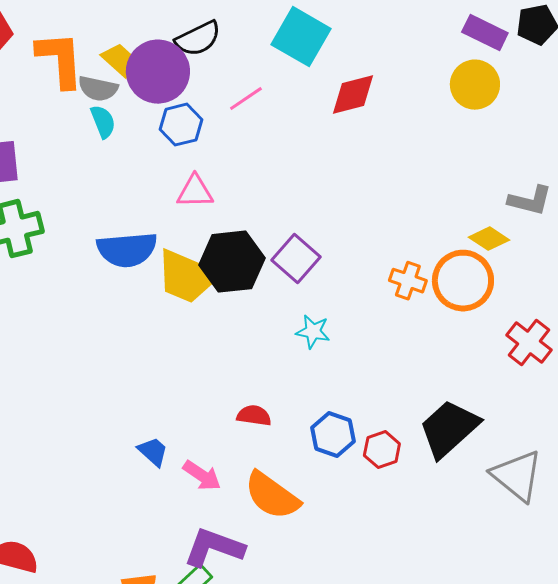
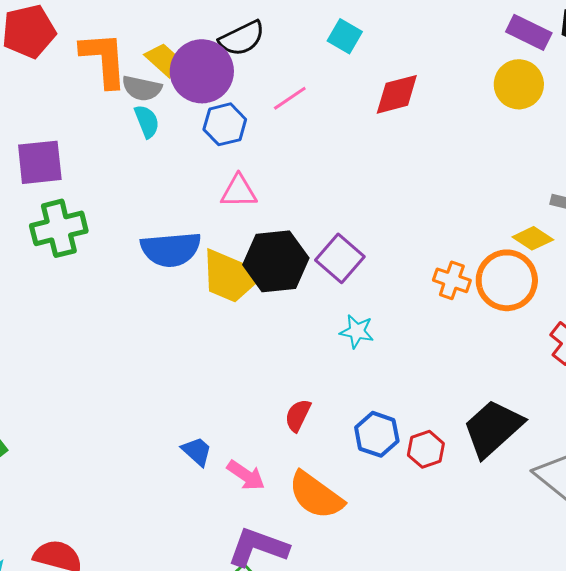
cyan square: (301, 37) -> (345, 36), size x0.6
red semicircle: (254, 416) -> (298, 415), turned -72

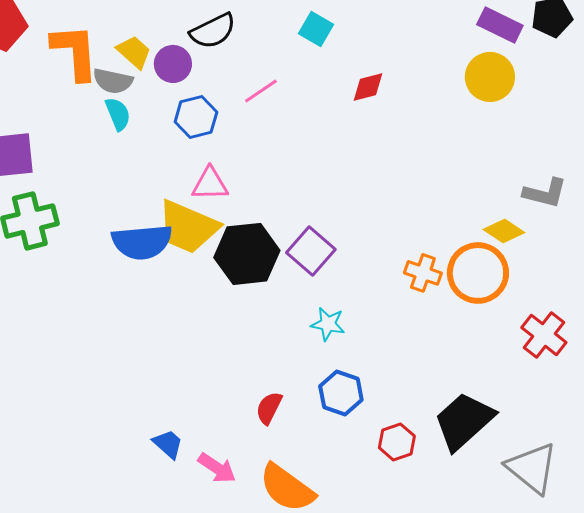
purple circle: (202, 71) -> (173, 64), size x0.6
red diamond: (397, 94) -> (368, 87), size x0.7
yellow trapezoid: (231, 276) -> (188, 227), moved
blue hexagon: (377, 434) -> (341, 393), moved

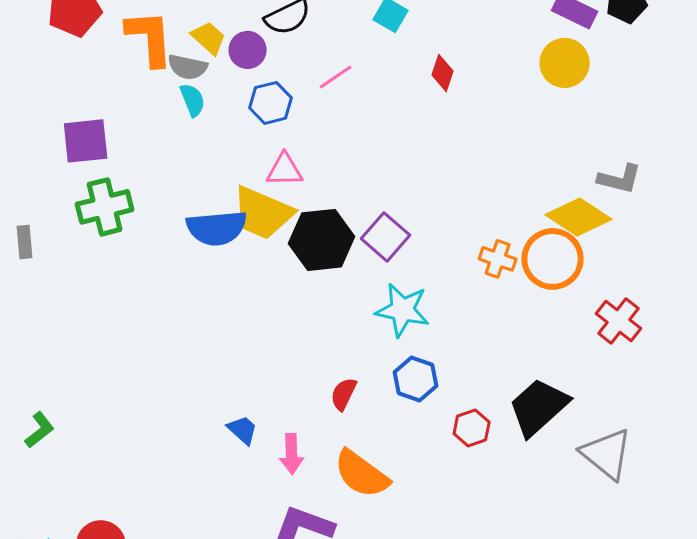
red diamond: (368, 87) -> (443, 73), turned -57
yellow diamond: (504, 231) -> (579, 217), size x1.6
cyan star: (328, 324) -> (403, 310), size x1.6
pink arrow: (217, 468) -> (292, 454), turned 54

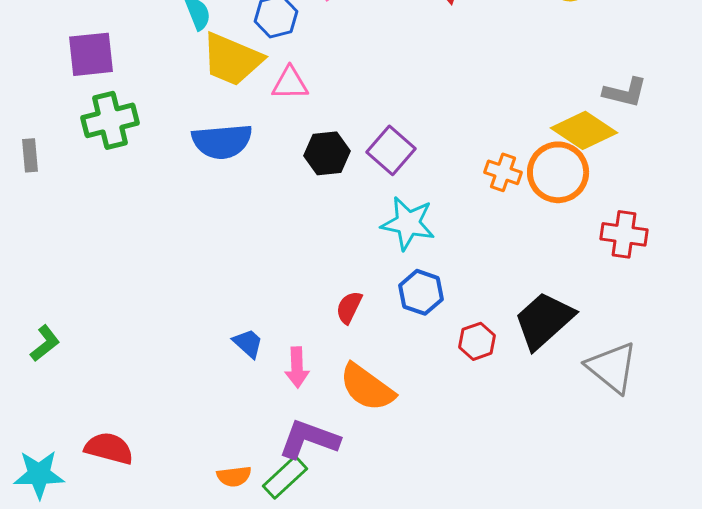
yellow trapezoid: (263, 213) -> (232, 59), moved
black hexagon: (322, 240) -> (327, 153), size x0.7
red cross: (619, 321) -> (624, 234), turned -30

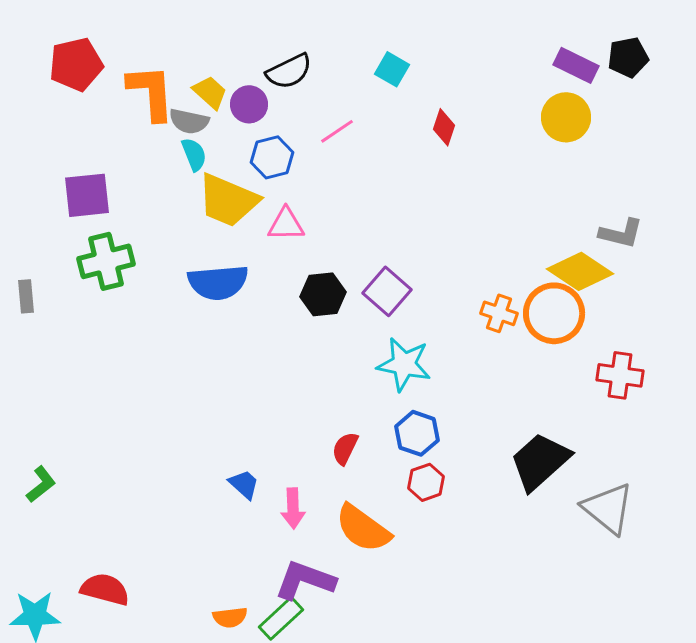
red hexagon: (477, 341) -> (426, 482), moved

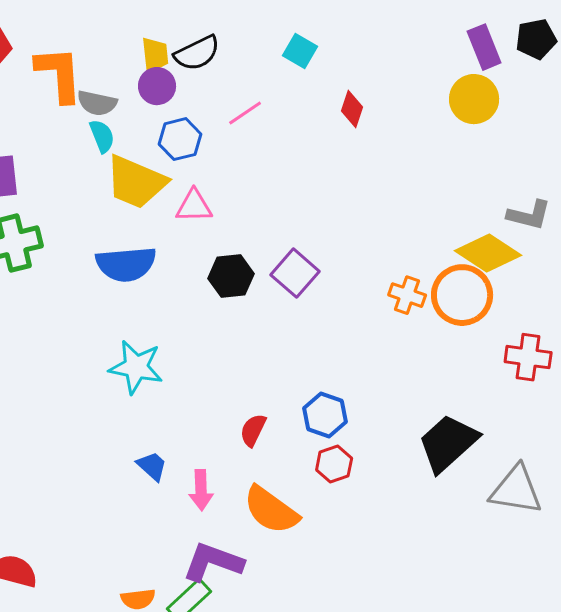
purple rectangle: (576, 65) -> (484, 47), turned 42
yellow trapezoid: (210, 92) -> (155, 55), moved, turned 42
cyan star: (404, 364) -> (136, 367), moved
gray triangle: (608, 508) -> (516, 490), turned -30

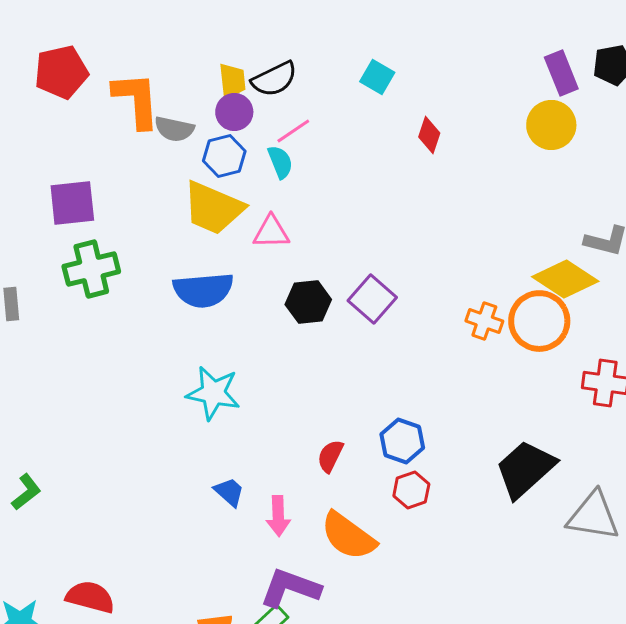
pink line: (245, 113) -> (293, 131), moved
cyan semicircle: (102, 136) -> (280, 162), moved
blue hexagon: (180, 139) -> (224, 156), moved

